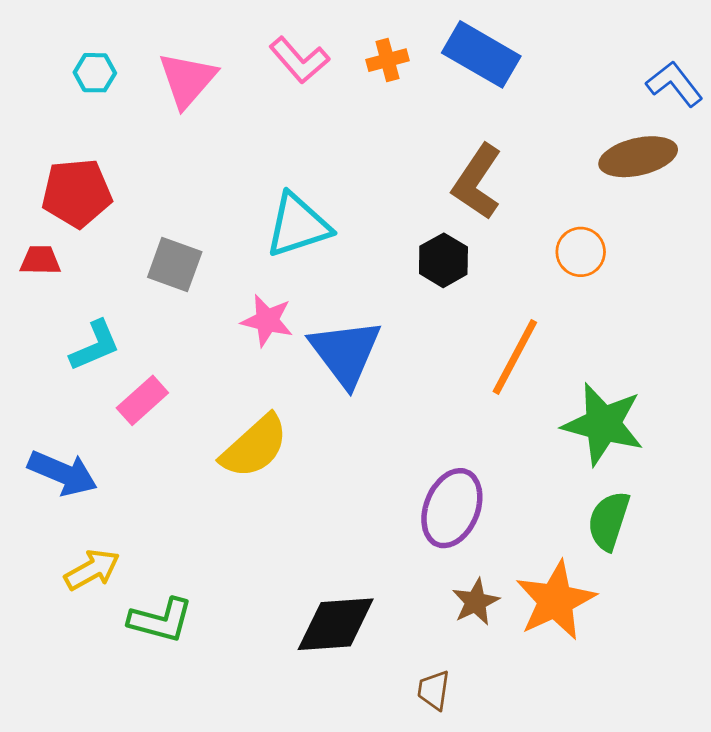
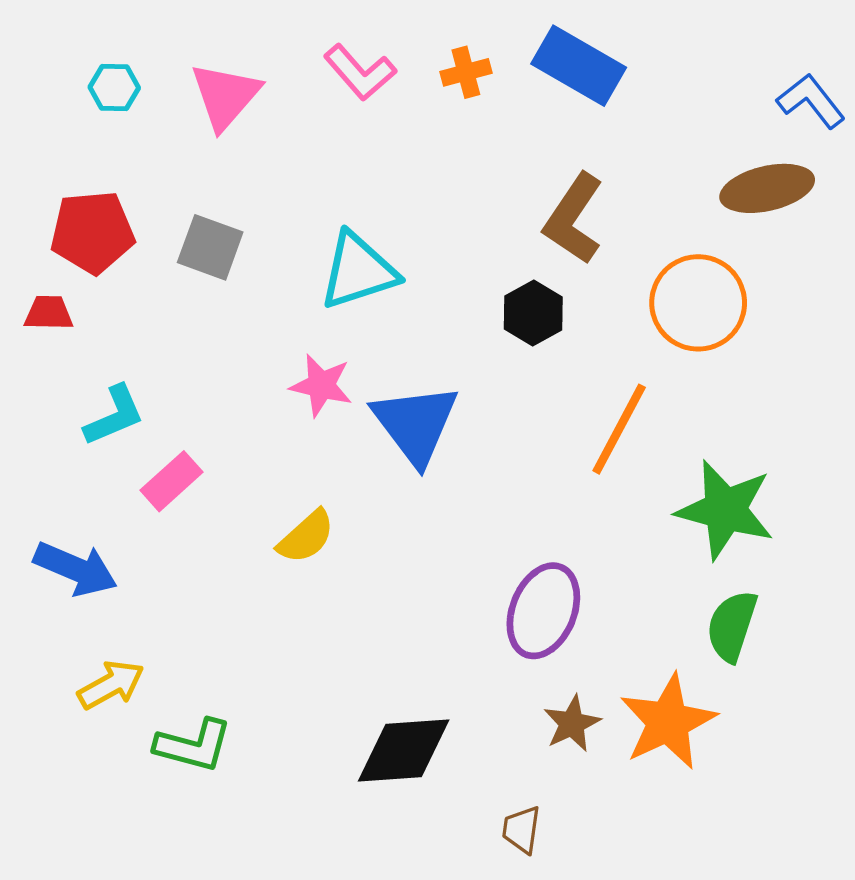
orange circle: (581, 252) -> (698, 303), size x1.6
gray square: (175, 264) -> (210, 247), moved
yellow semicircle: (254, 447) -> (306, 537), size x0.7

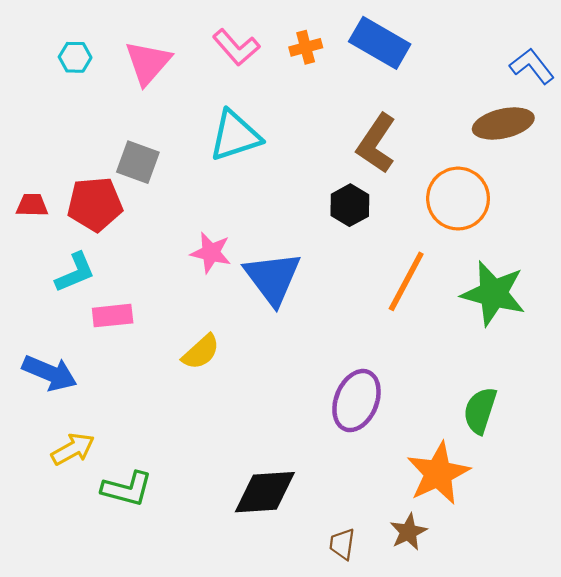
red pentagon: (92, 232) -> (95, 204), moved
cyan triangle: (358, 271) -> (235, 136), moved
pink rectangle: (171, 481) -> (113, 316), turned 36
green star: (725, 510) -> (493, 293), moved
brown star: (572, 724) -> (408, 532), moved

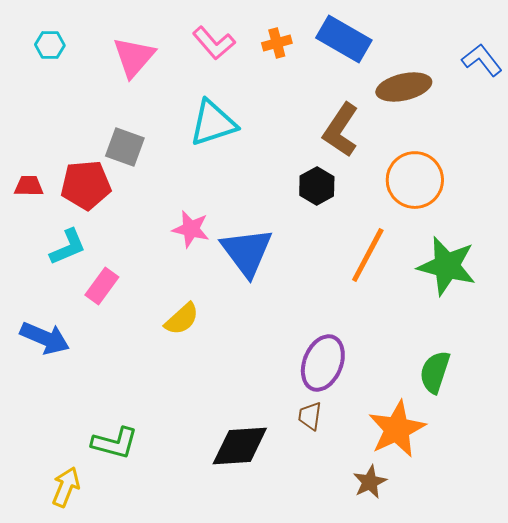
cyan hexagon: (75, 57) -> (50, 45), moved
brown ellipse: (503, 123) -> (404, 87), moved
pink rectangle: (113, 316) -> (102, 286), turned -48
yellow arrow: (73, 449) -> (66, 487), moved, turned -39
brown trapezoid: (342, 544) -> (310, 416), moved

